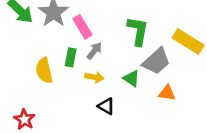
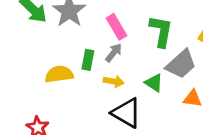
pink rectangle: (82, 27) -> (117, 27), moved
yellow semicircle: (44, 71) -> (59, 74), turned 95
black triangle: (106, 106) -> (127, 113), size x1.6

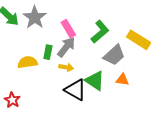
green L-shape: (161, 31) -> (100, 32), turned 40
gray arrow: (114, 53) -> (66, 47), size x1.5
green triangle: (154, 83) -> (95, 81), moved, size x1.5

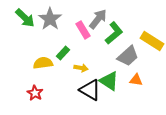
gray arrow: (66, 47) -> (98, 19), moved
green rectangle: (48, 52) -> (63, 53), turned 32
red star: (12, 100) -> (35, 93), moved

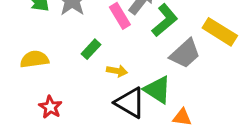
yellow semicircle: (43, 63) -> (34, 59), moved
orange triangle: (136, 80) -> (182, 117), moved

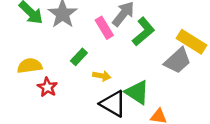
gray trapezoid: (185, 54) -> (178, 61), moved
red star: (50, 107) -> (47, 87), moved

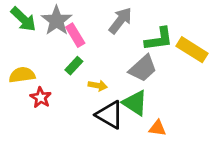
pink rectangle: (104, 28) -> (75, 35), moved
green L-shape: (143, 32) -> (159, 39), moved, turned 32
gray trapezoid: (178, 61) -> (143, 68), moved

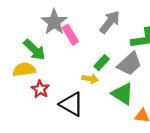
green arrow: (23, 19) -> (34, 50), moved
green rectangle: (74, 66) -> (102, 63), moved
black triangle: (110, 115) -> (72, 104), moved

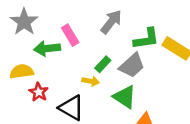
gray star: (54, 22) -> (24, 22), moved
green arrow: (34, 50) -> (47, 48), moved, turned 130

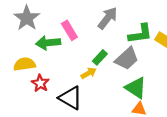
yellow arrow: (91, 81) -> (89, 73), turned -40
green triangle: (125, 97) -> (136, 88), moved

